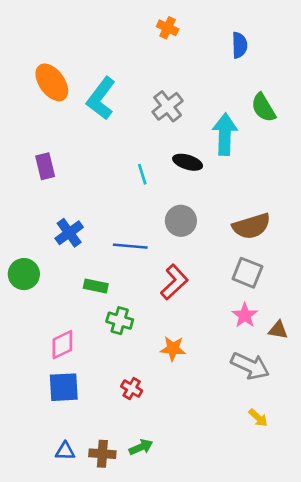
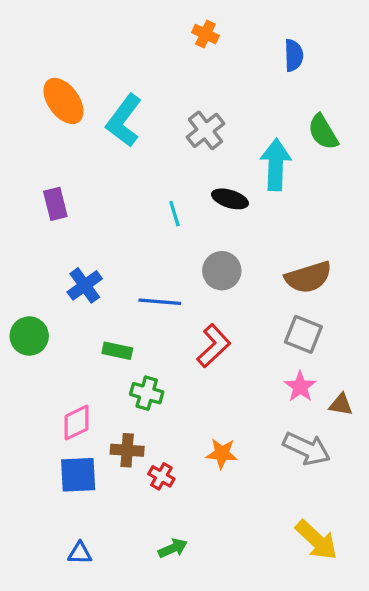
orange star: (173, 349) -> (222, 454), moved
yellow arrow: (258, 418) -> (316, 540), moved, size x1.8
brown cross: (102, 454) -> (127, 450), moved

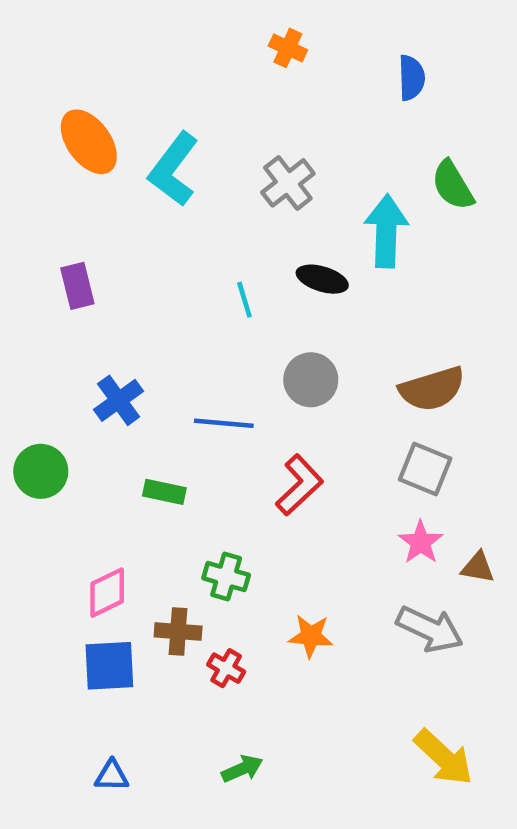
green cross: (147, 393) -> (226, 577), moved

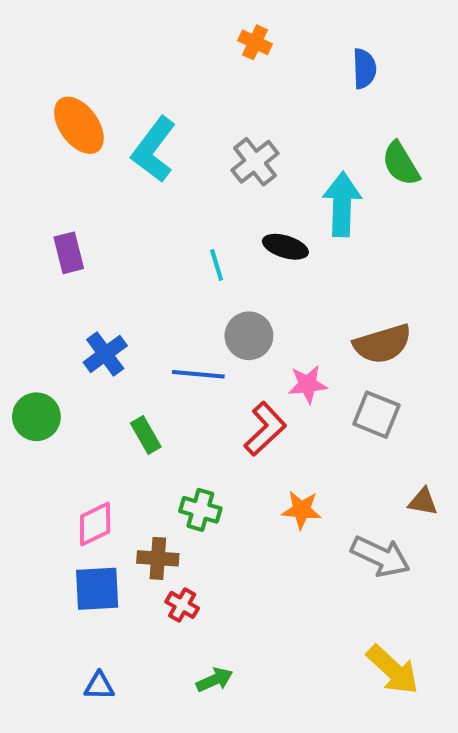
gray circle: (311, 380) -> (249, 336), moved
green rectangle: (164, 492) -> (146, 435), turned 48
pink star: (421, 542) -> (308, 384), moved, turned 30
orange star: (311, 636) -> (302, 510), moved
red cross: (226, 668) -> (182, 605), moved

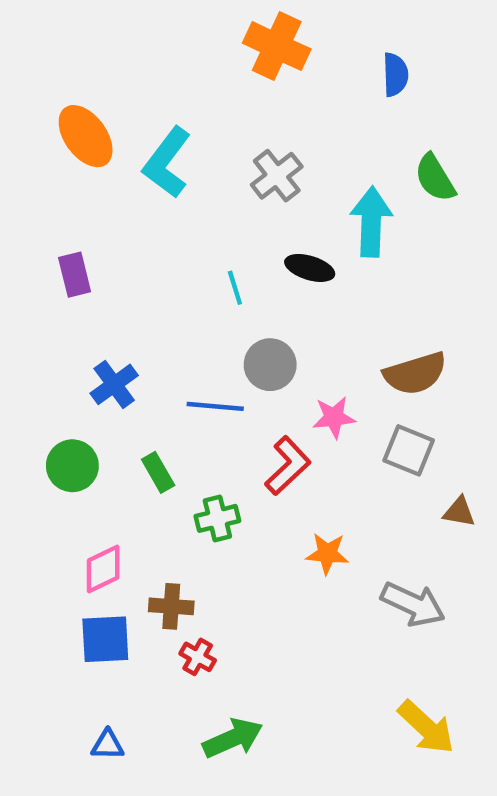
orange cross: (255, 42) -> (277, 46), size x1.8
green circle: (36, 417) -> (72, 466), moved
brown triangle: (423, 502) -> (459, 512), moved
green cross: (200, 510) -> (217, 518), moved, turned -30
green arrow: (215, 680) -> (233, 738), size x1.5

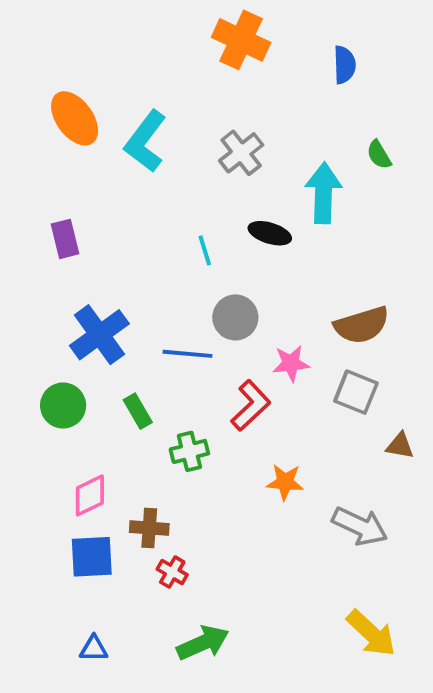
green semicircle: (435, 178) -> (379, 155), size x0.7
blue cross: (114, 384) -> (99, 335), size x1.4

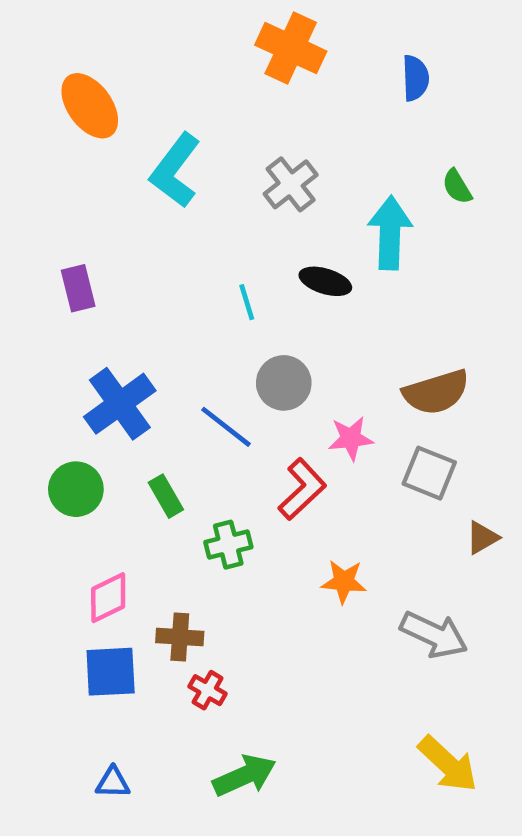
orange ellipse: (75, 118) -> (90, 106), moved
blue line: (187, 354) -> (226, 427), turned 33
brown triangle: (400, 446) -> (482, 538), turned -40

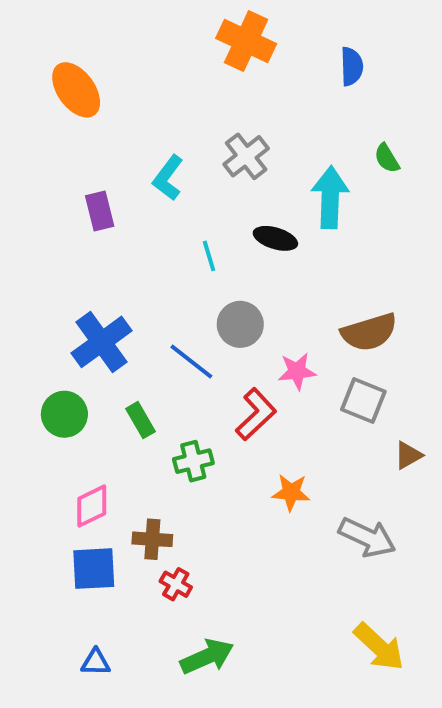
cyan L-shape: (175, 170) -> (168, 178), moved, size x0.7
purple rectangle: (78, 288) -> (100, 211), moved

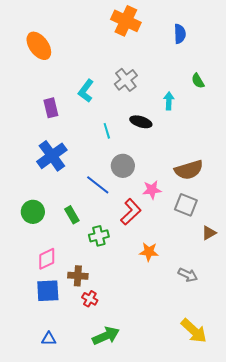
cyan arrow: (330, 197) -> (169, 101), size x0.6
blue cross: (102, 342) -> (52, 156), moved
gray arrow: (367, 537) -> (188, 275), size x0.7

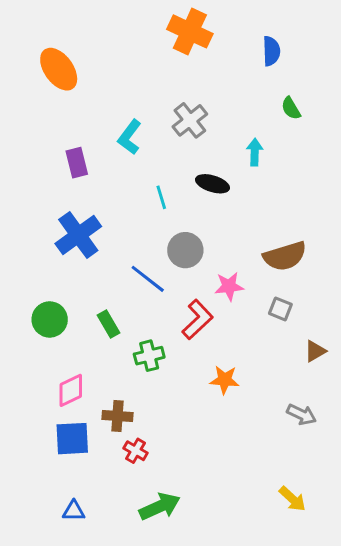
green semicircle: (198, 81) -> (291, 108), moved
gray square: (186, 205) -> (280, 309), size x0.7
gray arrow: (188, 275) -> (301, 414), moved
yellow arrow: (194, 331) -> (292, 499), size x0.7

